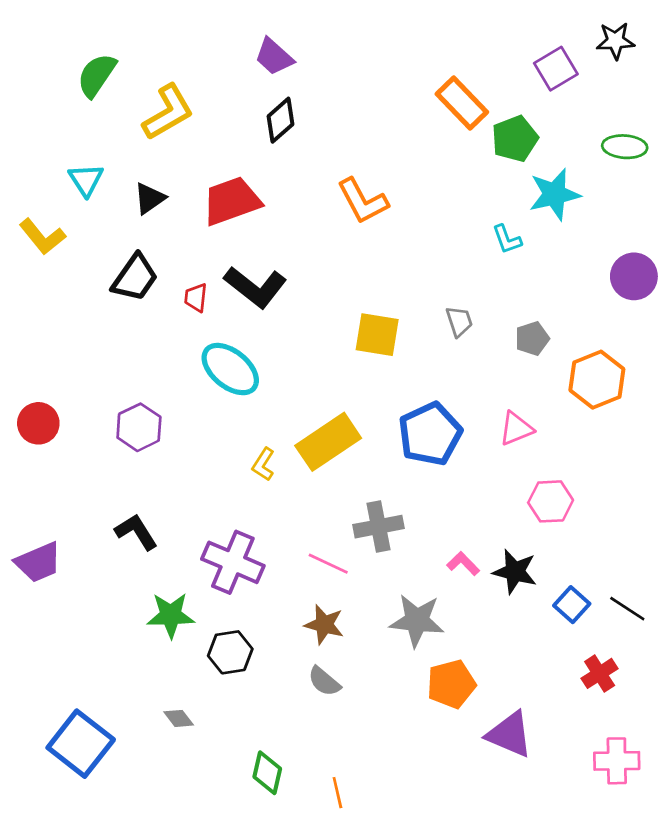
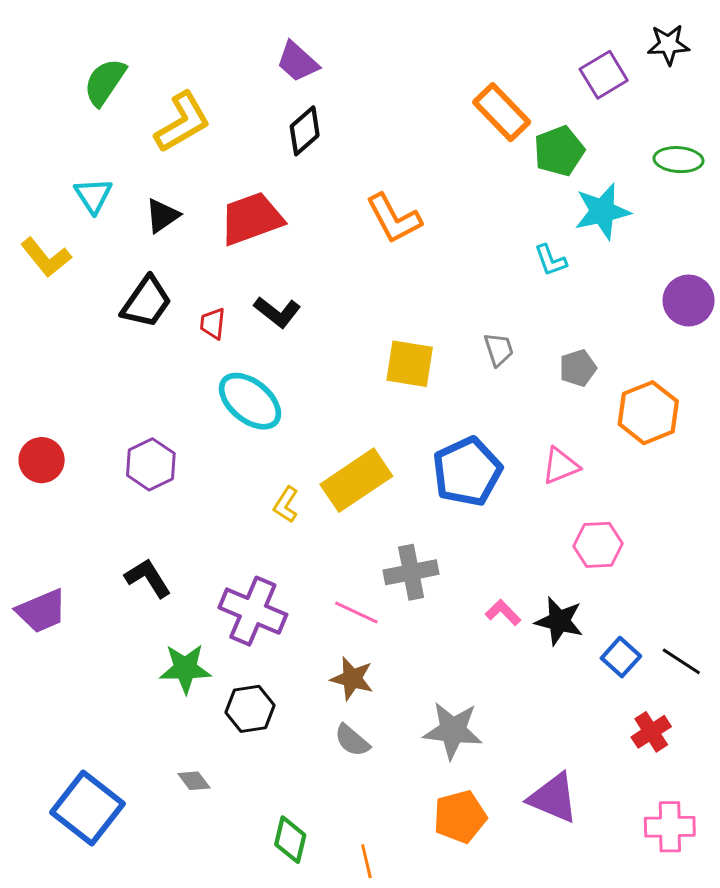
black L-shape: (255, 287) -> (277, 312), size x0.7
gray star: (417, 621) -> (453, 730), moved
orange pentagon: (451, 684) -> (460, 817), moved

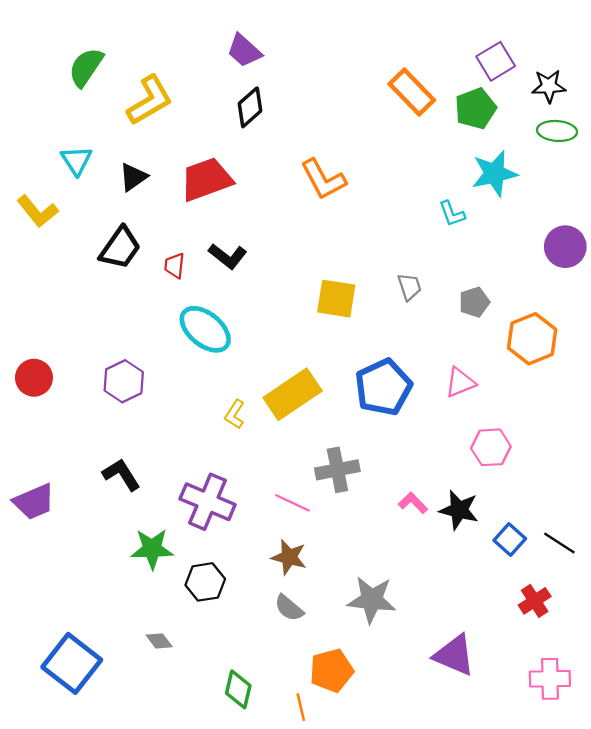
black star: (668, 45) -> (549, 86), moved
green pentagon: (559, 151) -> (476, 109), moved
orange pentagon: (460, 817) -> (332, 670), moved

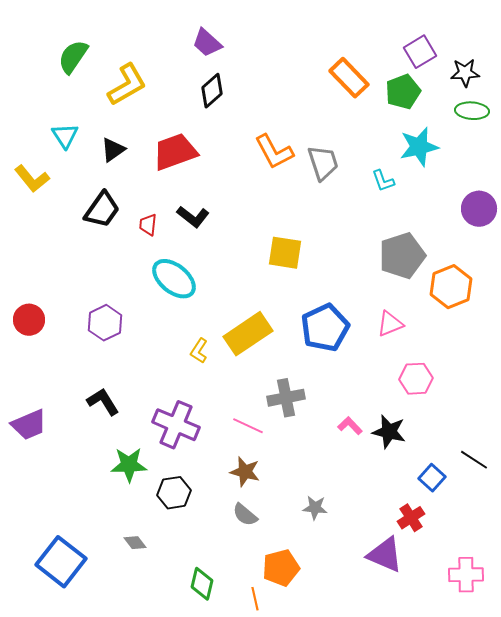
gray trapezoid: (409, 287) -> (323, 163), moved, size x1.5
gray pentagon: (474, 302) -> (402, 256), size x1.8
blue square: (510, 539) -> (432, 478), moved
gray star: (372, 600) -> (315, 508), size x0.6
red cross: (535, 601) -> (411, 518), moved

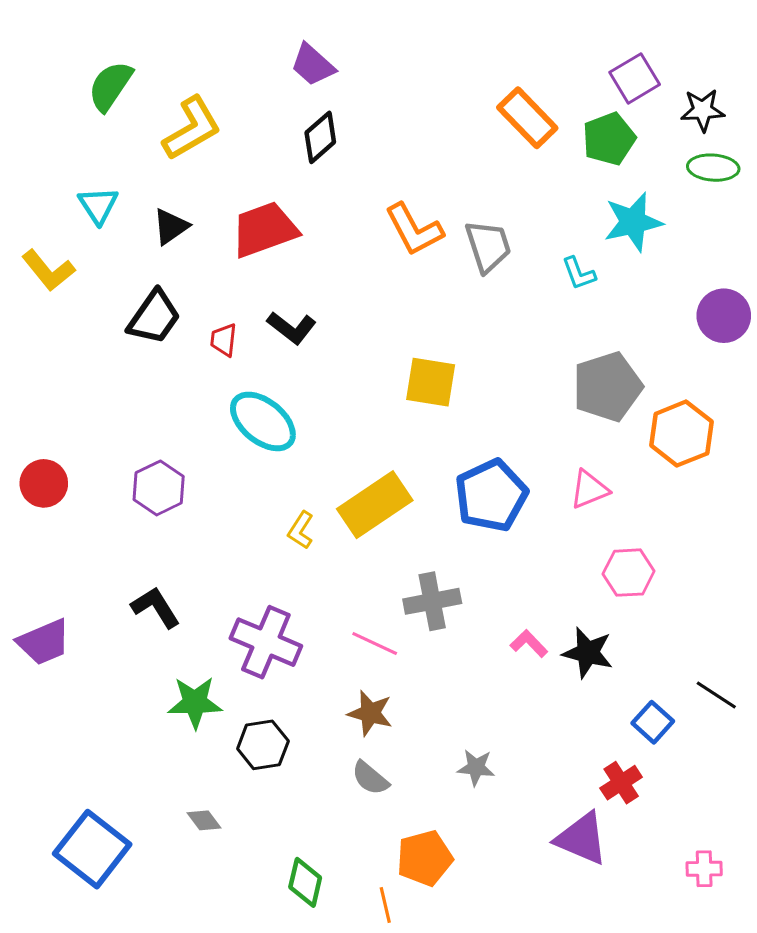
pink cross: (466, 575) -> (704, 869), size x0.7

